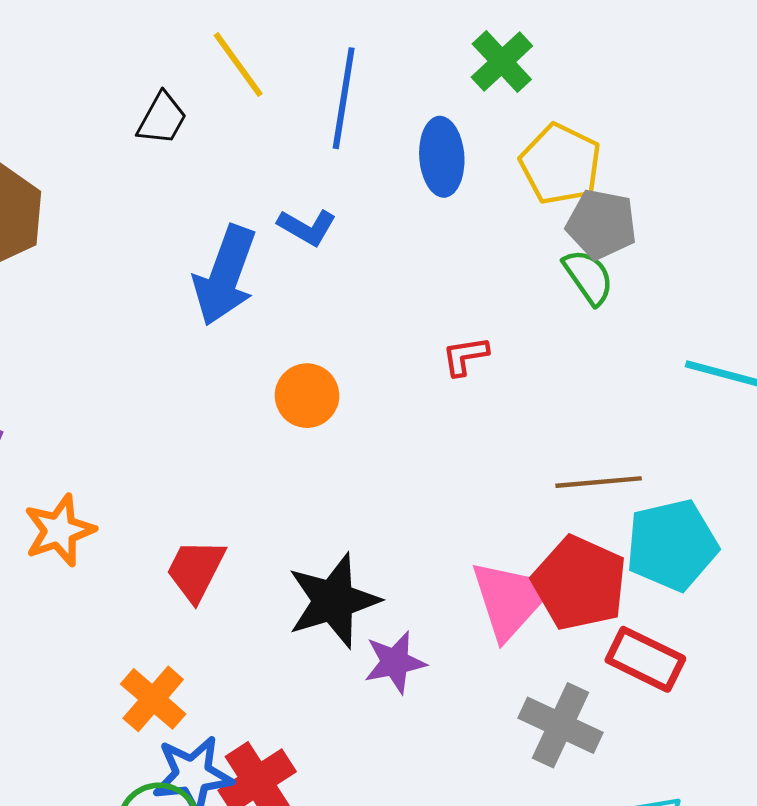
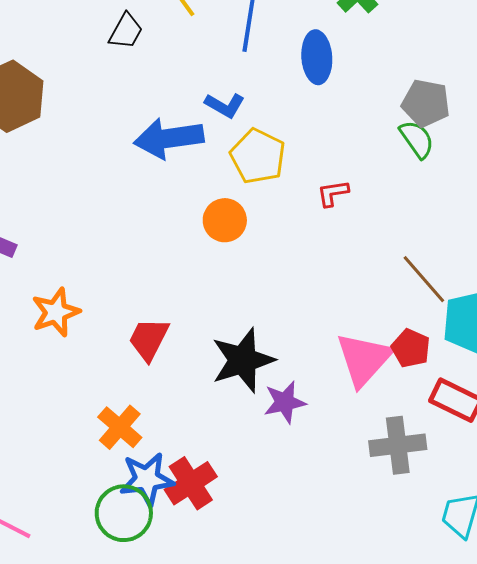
yellow pentagon: (560, 164) -> (258, 156), moved
blue arrow: (225, 275) -> (169, 138), turned 62
brown line: (599, 482) -> (424, 279), turned 54
red pentagon: (580, 583) -> (411, 348), size x0.6
gray cross: (560, 725) -> (398, 445), turned -32

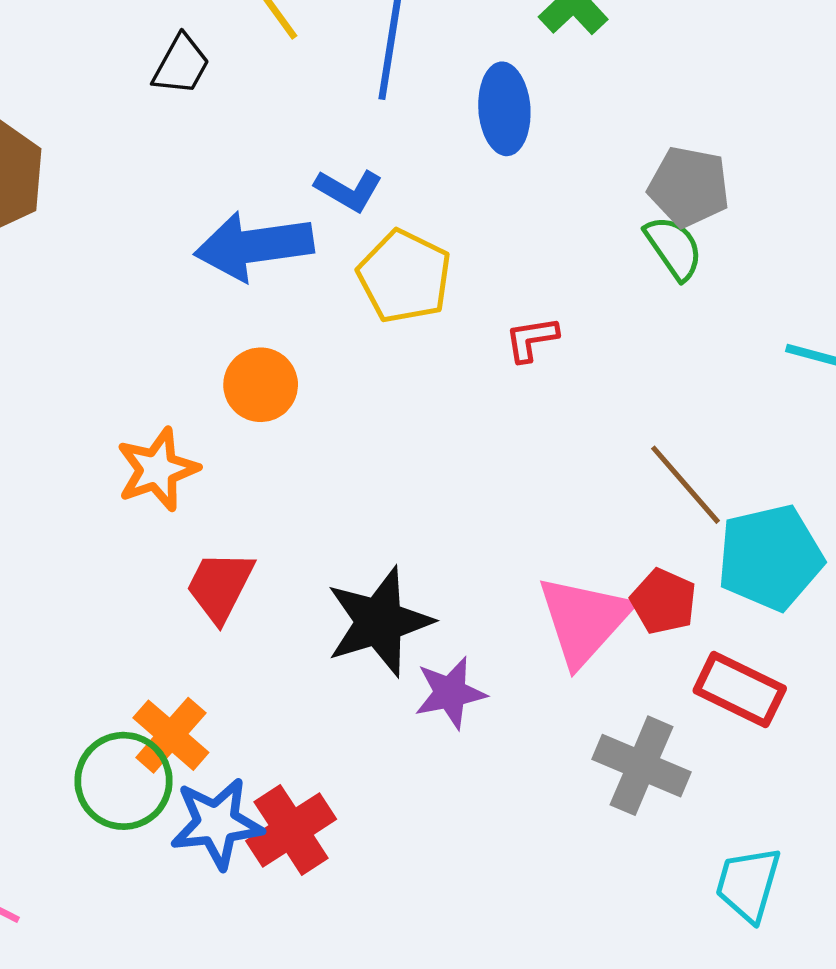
orange circle: (225, 220) -> (261, 385), moved
orange star: (56, 312) -> (157, 469), moved
gray cross: (398, 445) -> (642, 766), turned 30
green circle: (124, 513) -> (124, 781), moved

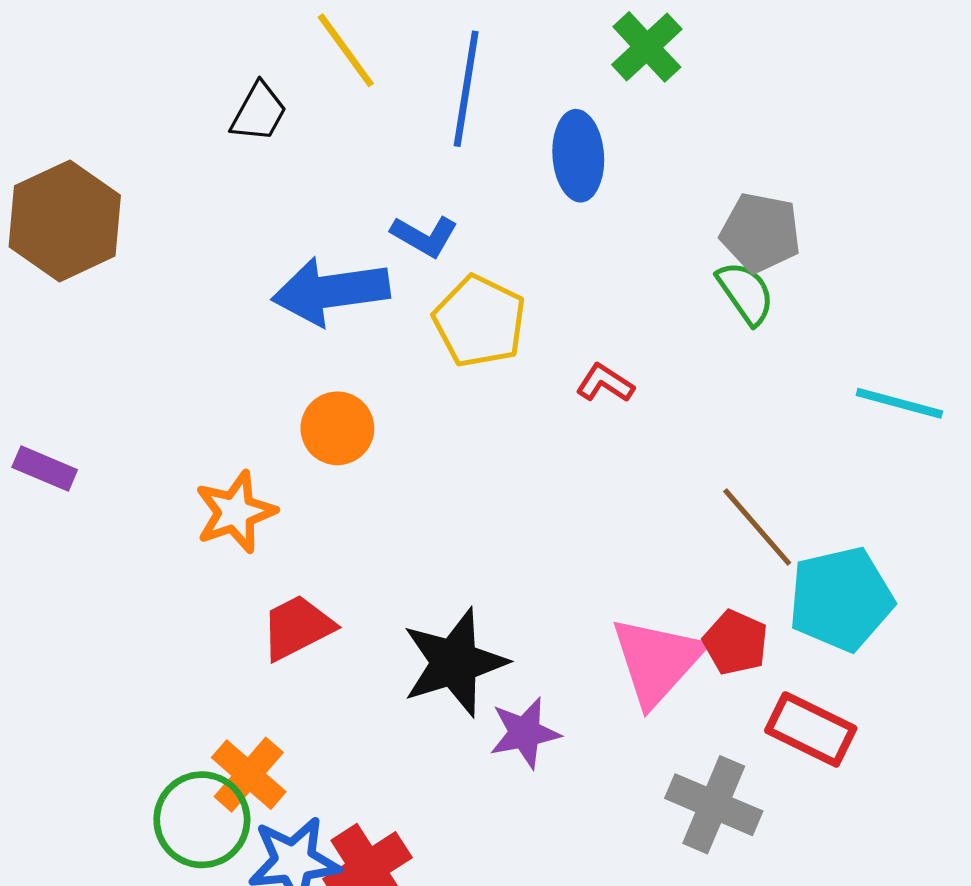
red L-shape: (531, 339) -> (605, 383), turned 42
red trapezoid: (220, 586) -> (297, 627), turned 36

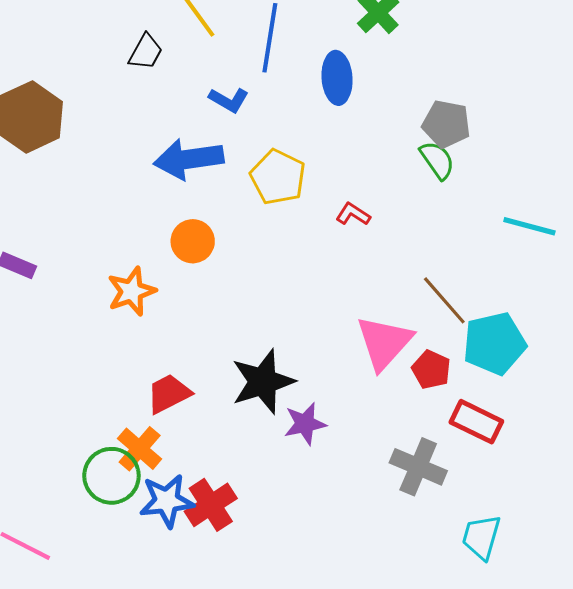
blue L-shape: (424, 236) -> (229, 100), moved
red trapezoid: (297, 627) -> (169, 394), moved
pink triangle: (657, 661) -> (384, 342), moved

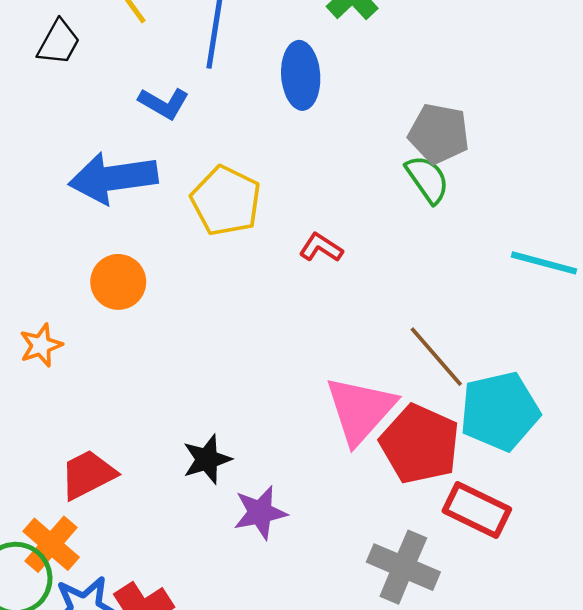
orange star: (132, 291) -> (41, 345), size x0.7
red pentagon: (431, 370) -> (420, 444), size x1.6
black star: (263, 382) -> (207, 459), size x0.6

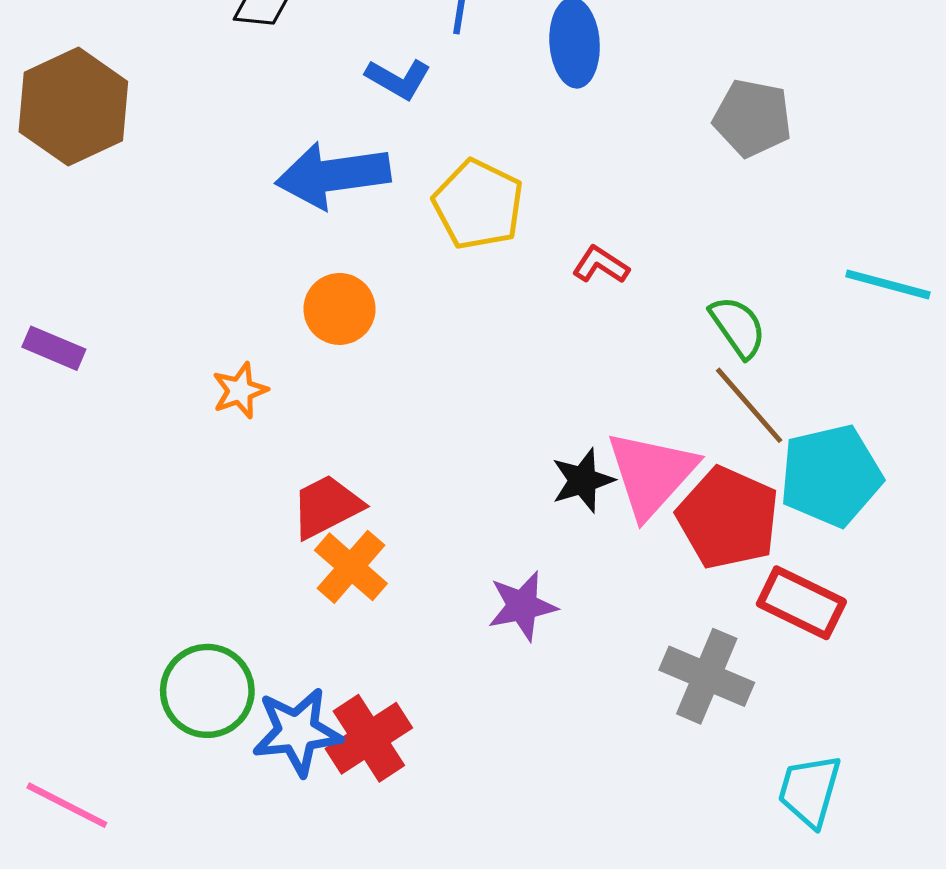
green semicircle: (427, 179) -> (738, 327), moved
black star: (207, 459) -> (583, 480), moved
red trapezoid: (88, 475) -> (326, 506), moved
orange cross: (51, 544) -> (351, 567), moved

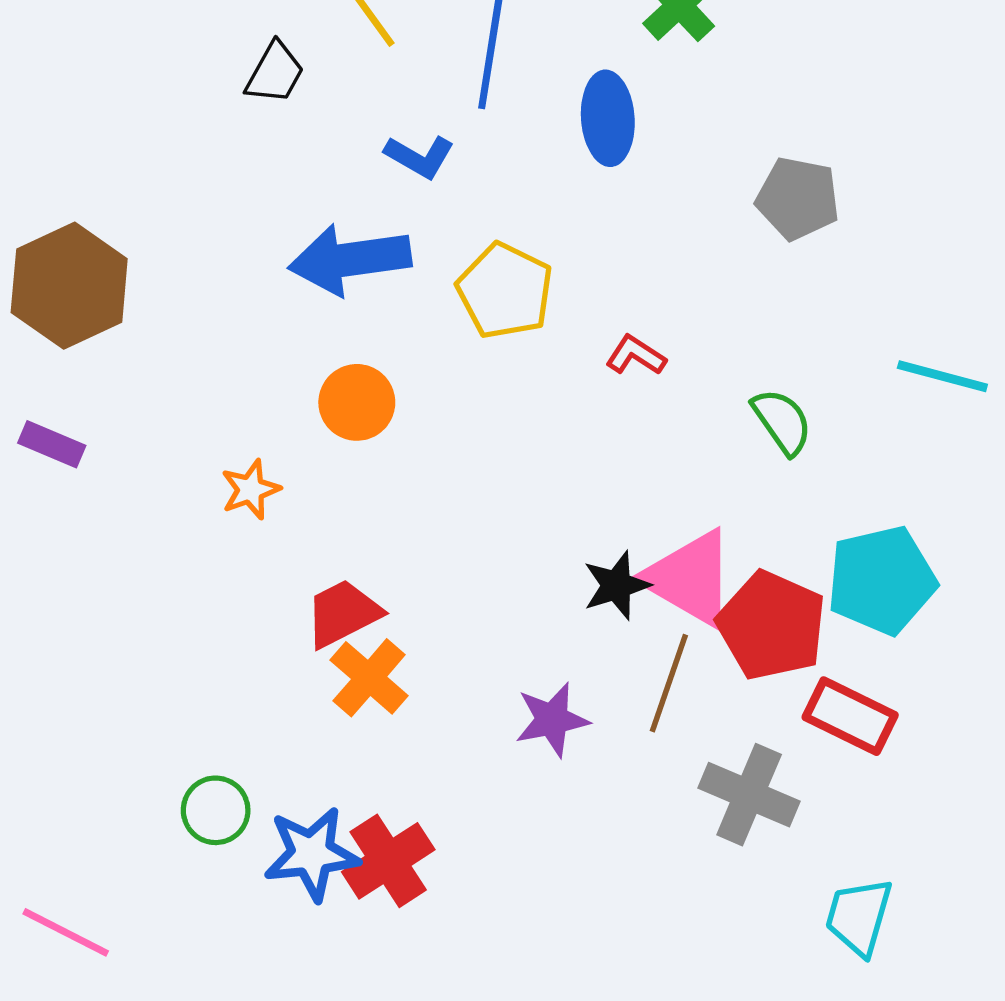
brown hexagon: (73, 107) -> (69, 286), moved
brown line: (749, 405) -> (669, 683), moved, turned 60
pink triangle: (651, 474) -> (690, 578), turned -42
green circle: (207, 691) -> (216, 810), size x0.7

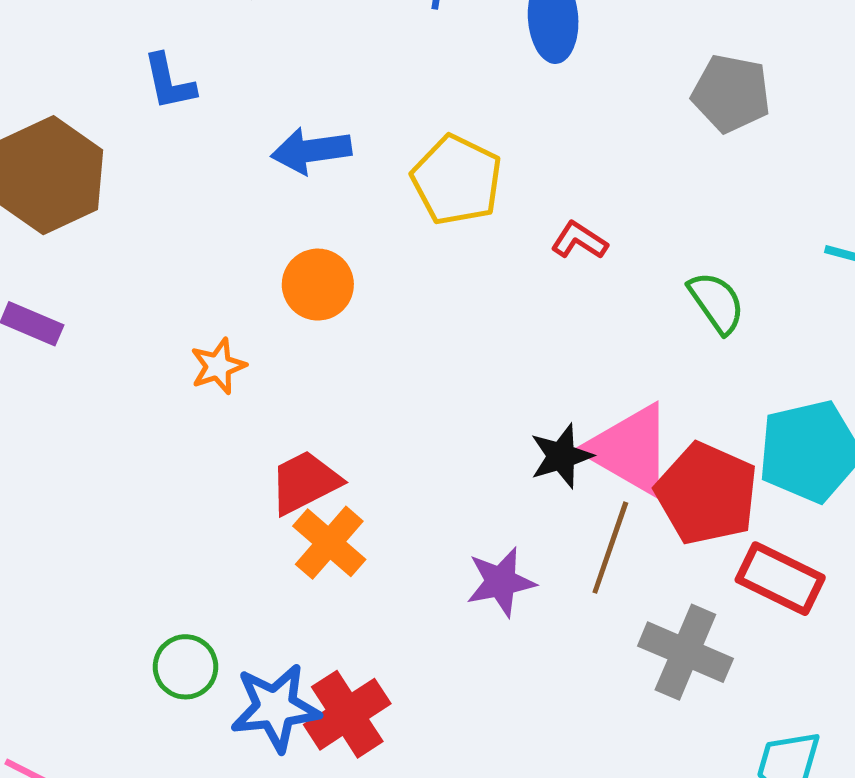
blue L-shape: (420, 157) -> (169, 82), moved, turned 48
blue arrow: (350, 259) -> (311, 151), size x0.7

